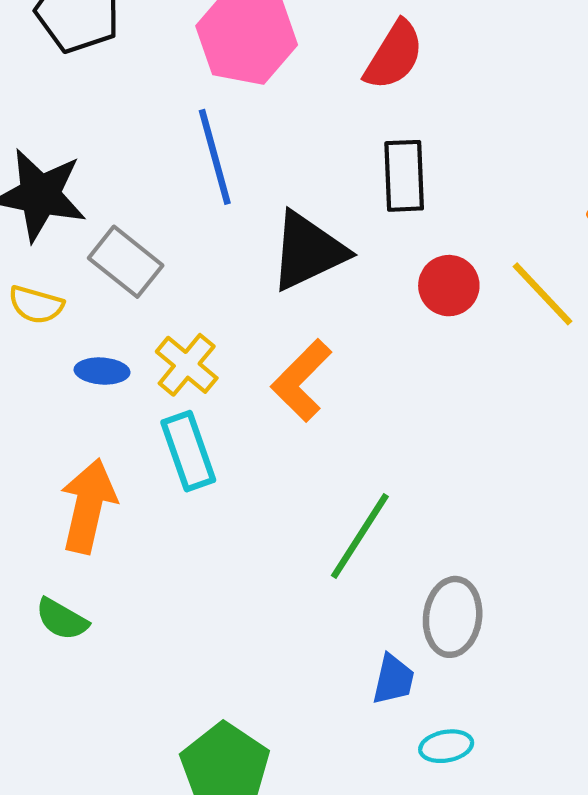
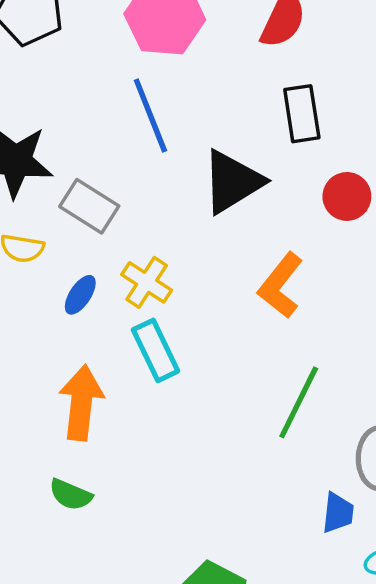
blue ellipse: (102, 371) -> (80, 295), turned -54
orange L-shape: (301, 380) -> (281, 285), moved

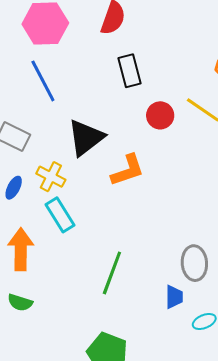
black triangle: (232, 182) -> (86, 138), moved
orange L-shape: (281, 285) -> (128, 170), turned -141
green line: (299, 402) -> (112, 273), moved

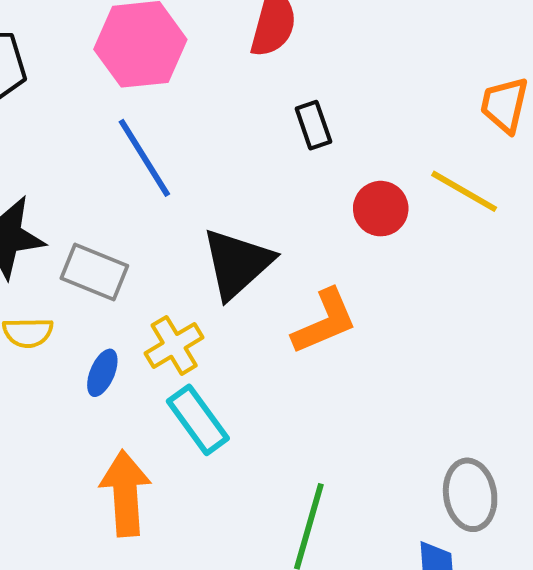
black rectangle: (129, 71) -> (313, 125), size x0.7
yellow cross: (51, 177) -> (174, 345), turned 36

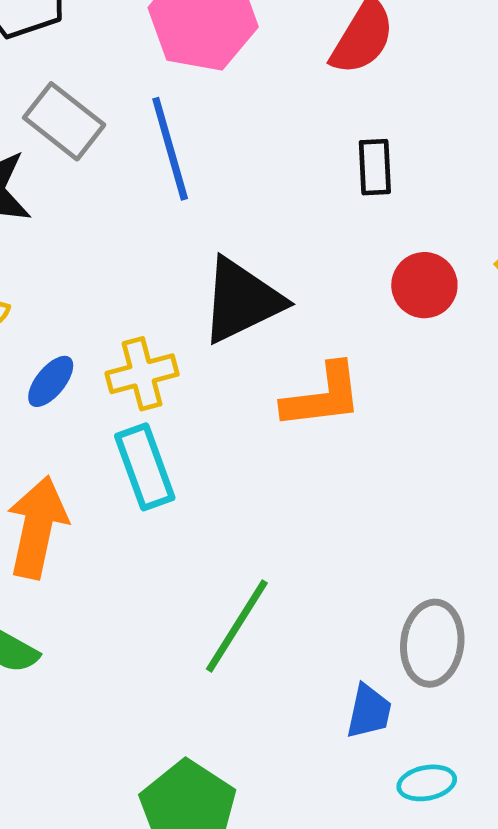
gray rectangle: (94, 272) -> (64, 121), moved

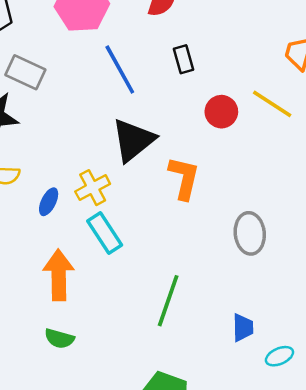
blue line: (170, 149) -> (120, 70), moved
orange L-shape: (323, 396) -> (184, 178), turned -57
gray ellipse: (432, 643) -> (250, 233), moved

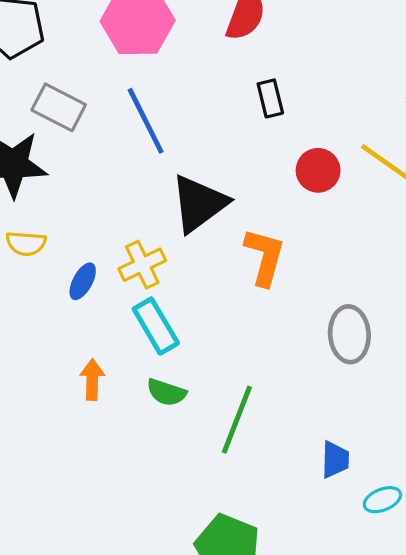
blue line: (120, 70) -> (146, 121), moved
orange arrow: (59, 275) -> (92, 380), size x0.6
green semicircle: (59, 339) -> (166, 392), moved

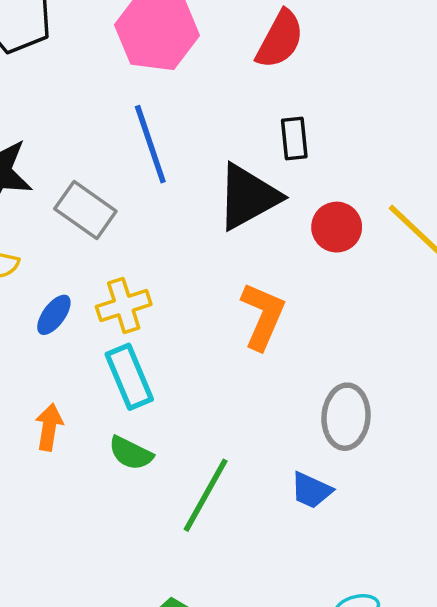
gray rectangle: (59, 107) -> (85, 210), moved
black triangle: (199, 204) -> (248, 197), moved
blue trapezoid: (335, 460) -> (311, 490), moved, turned 105

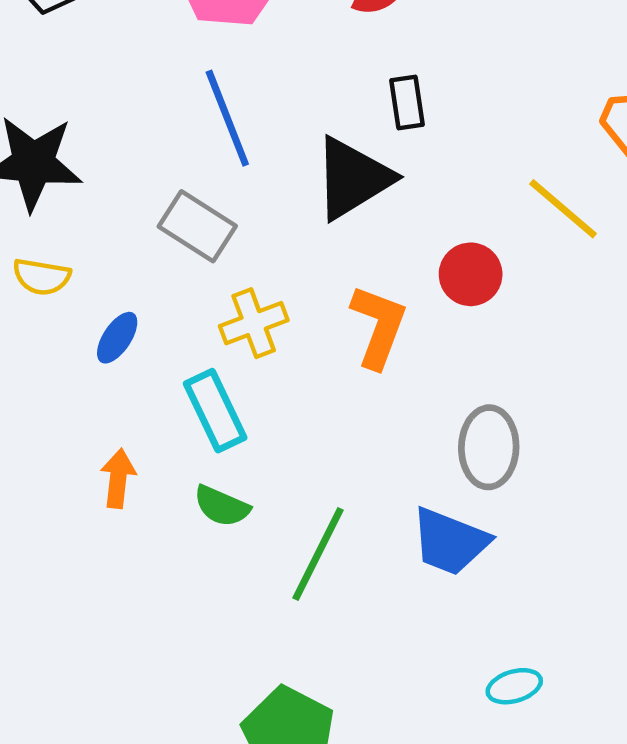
gray rectangle: (85, 210) -> (197, 226), moved
red circle: (337, 227) -> (471, 274), moved
yellow cross: (124, 306) -> (254, 323), moved
blue trapezoid: (311, 490) -> (450, 542), size x1.5

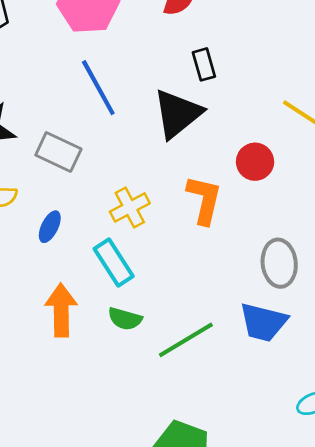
gray rectangle: (197, 226) -> (58, 152), moved
orange arrow: (118, 478) -> (61, 310), size x1.5
green line: (318, 554) -> (186, 340), turned 40

